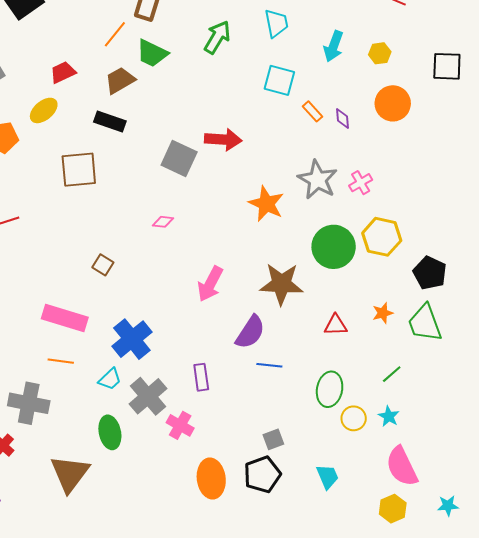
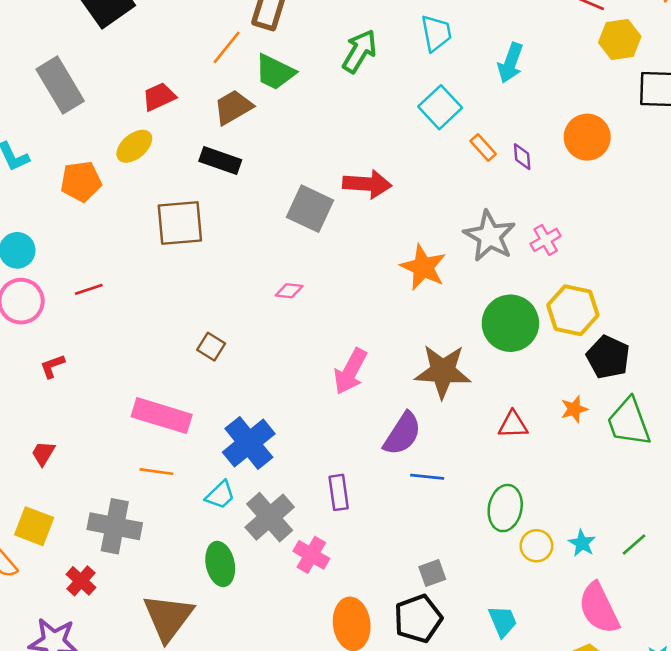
yellow hexagon: (380, 53) -> (620, 40), moved, size x1.4
cyan square: (279, 80) -> (440, 107), turned 32
black pentagon: (430, 273) -> (608, 357), moved
green line: (392, 374) -> (634, 544), moved

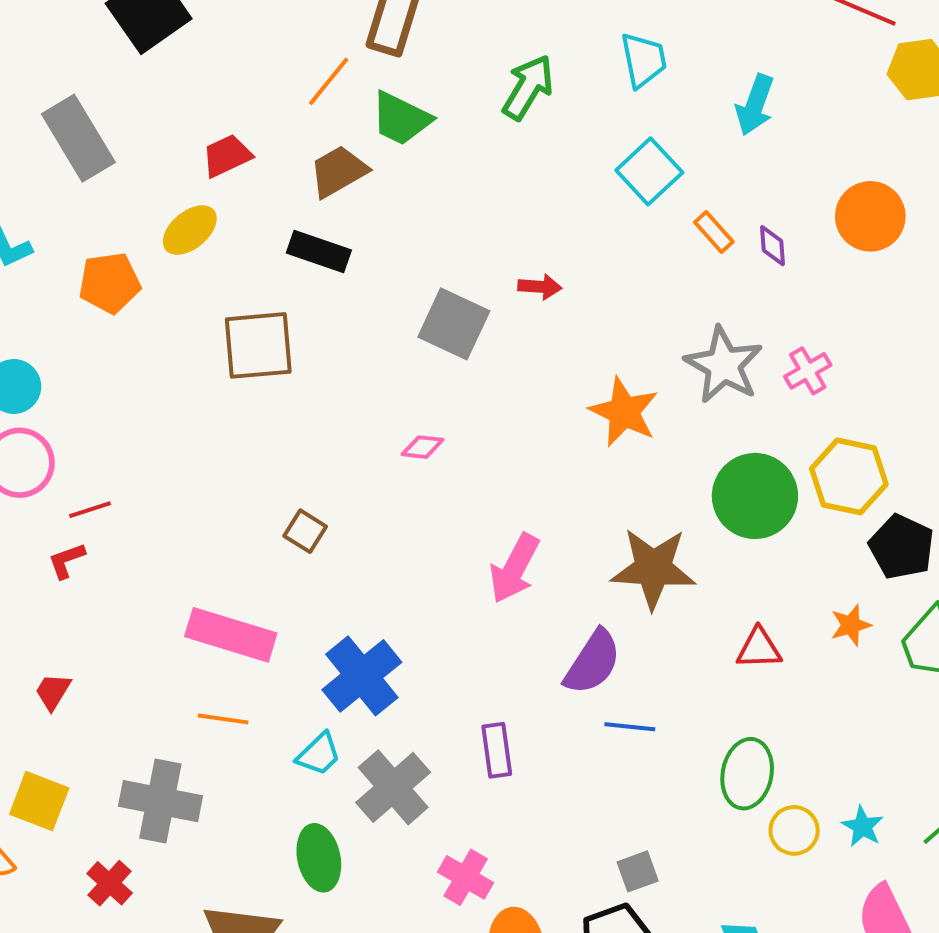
red arrow: (367, 184) -> (540, 287), size x0.6
red line: (89, 289) -> (90, 510), moved
pink cross: (311, 555) -> (466, 877), moved

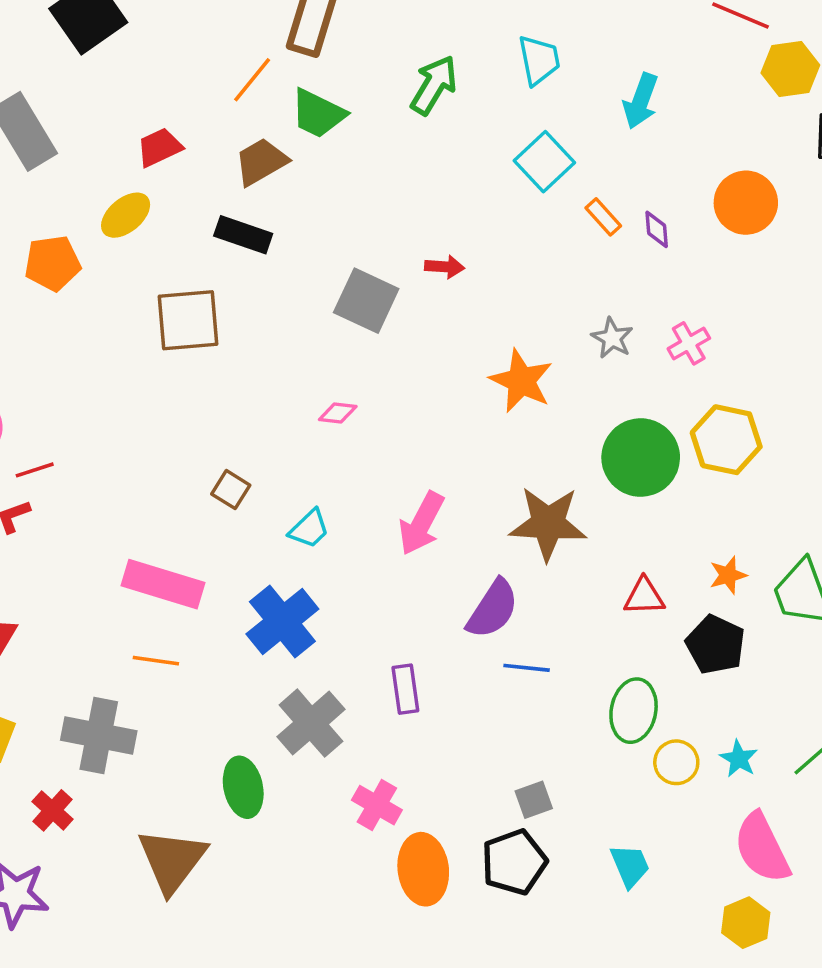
gray star: (724, 365) -> (612, 338), size x0.6
black pentagon: (902, 547) -> (716, 645), moved
cyan trapezoid: (319, 754) -> (309, 529), moved

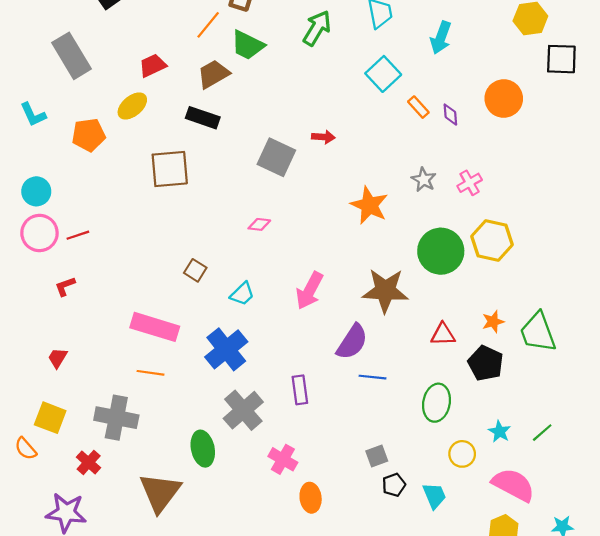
red line: (35, 470) -> (78, 235), moved
yellow circle: (676, 762) -> (462, 454), moved
pink semicircle: (762, 848) -> (513, 485), turned 144
black pentagon: (514, 862) -> (394, 485), moved, size x0.6
orange ellipse: (423, 869) -> (311, 498), size x0.7

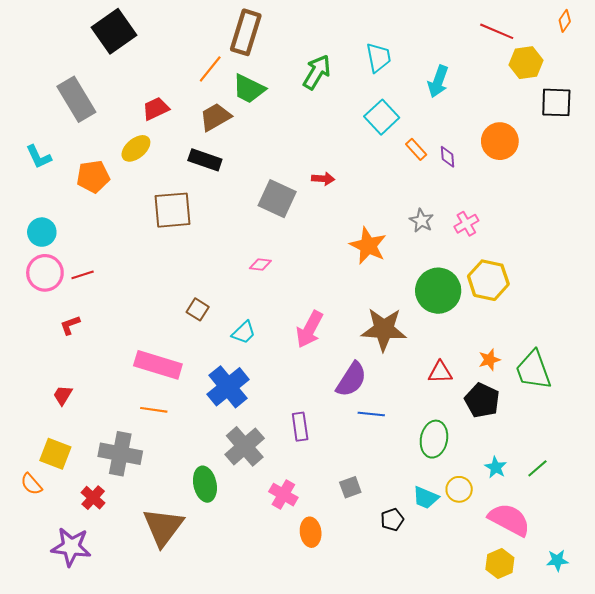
gray square: (377, 456) -> (350, 487), moved
cyan trapezoid: (434, 496) -> (426, 498), moved, turned 136

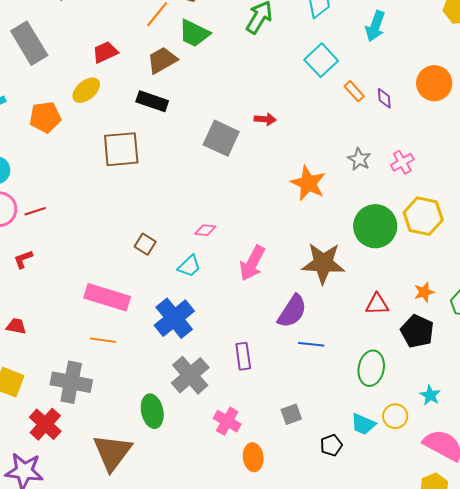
pink diamond: (260, 264) -> (205, 230), moved
red trapezoid: (63, 395) -> (16, 326), turned 70
red cross: (93, 498) -> (45, 424), size x1.4

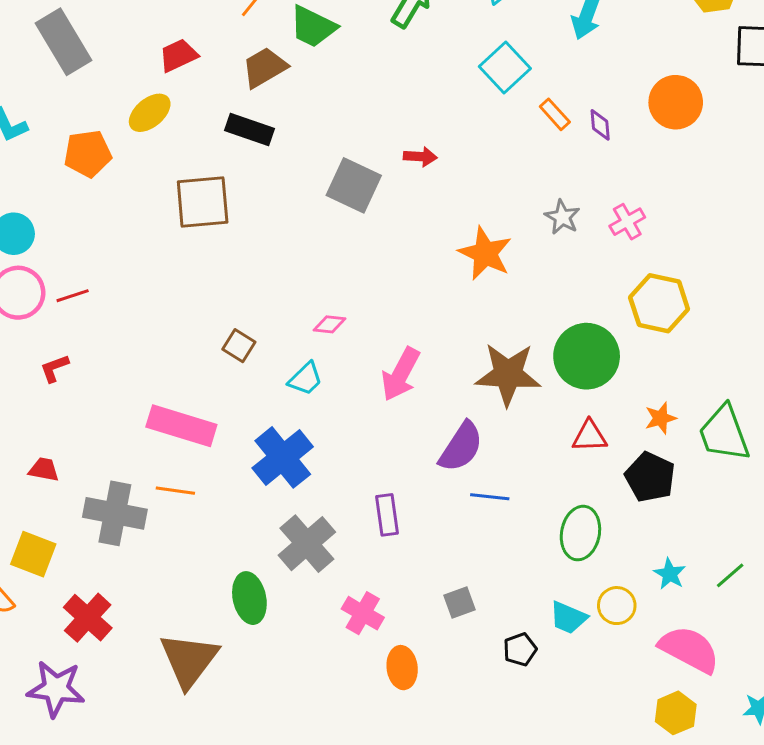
green circle: (375, 226) -> (587, 356), moved
gray cross: (71, 382) -> (115, 513), moved

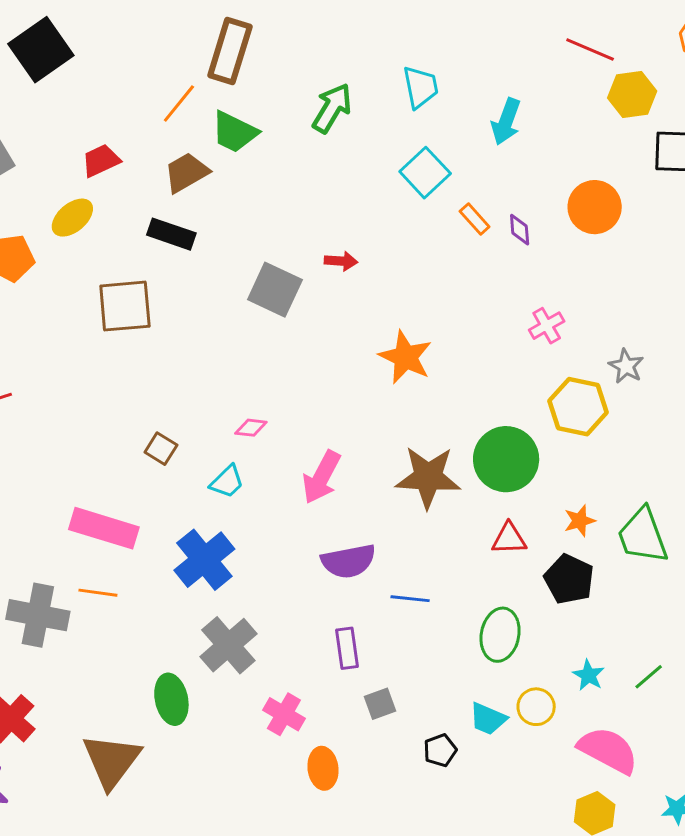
gray star: (562, 217) -> (626, 366), moved
purple semicircle: (461, 447) -> (348, 561), moved, turned 46
purple rectangle: (387, 515) -> (347, 648), moved

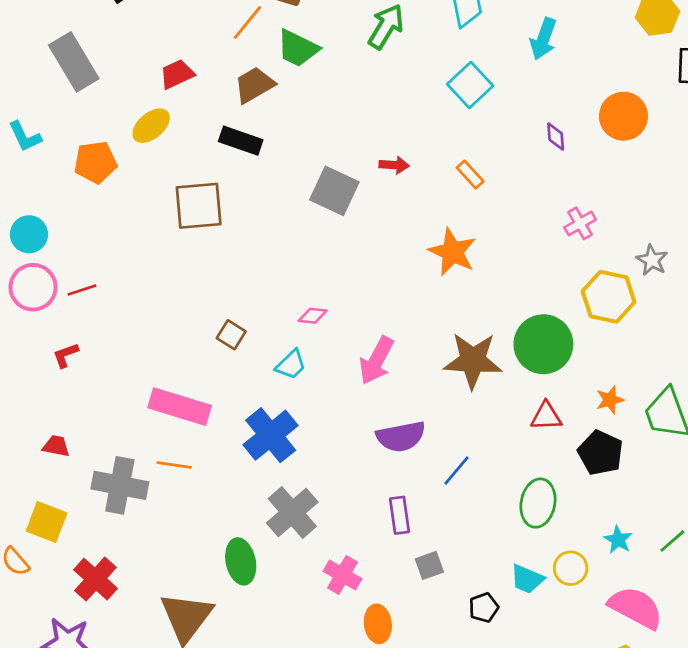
orange rectangle: (475, 219) -> (470, 175), moved
blue line: (410, 599) -> (457, 470), turned -56

